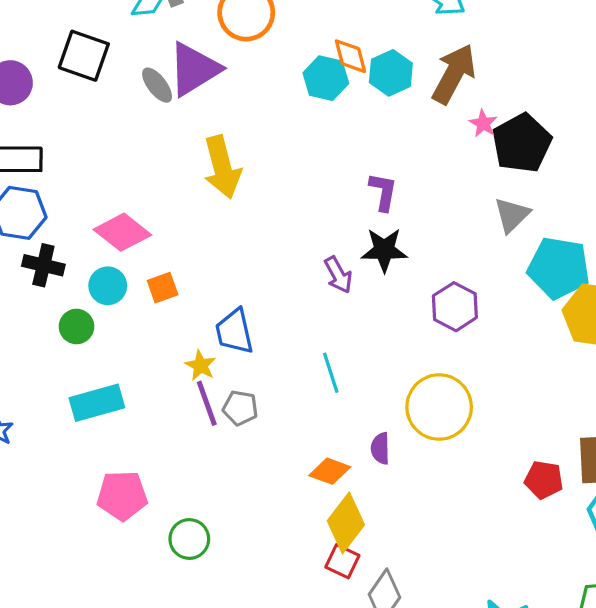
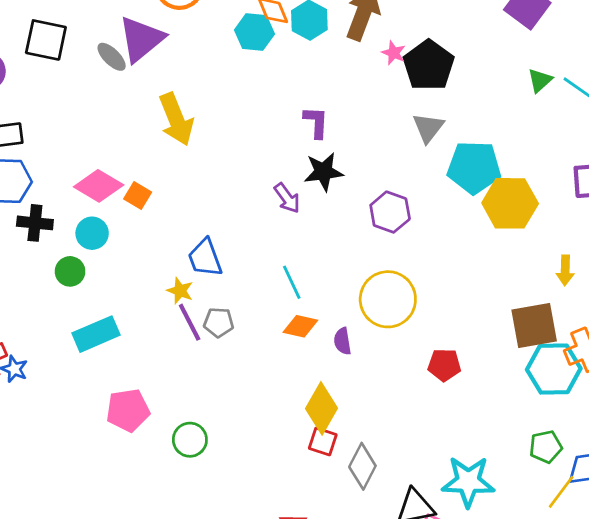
orange square: (163, 288) -> (138, 195), moved, turned -32
orange diamond: (330, 471) -> (300, 326), moved
red pentagon: (544, 480) -> (444, 365), moved

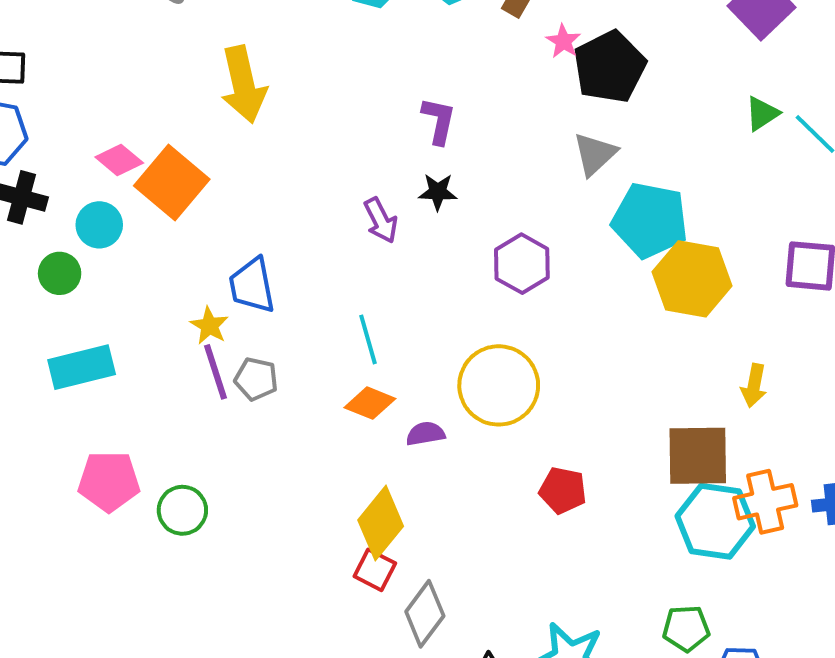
black star: (323, 172) -> (438, 192), size x0.7
pink diamond: (99, 186) -> (119, 160), size x0.7
orange square: (138, 195) -> (172, 182), size x1.8
purple semicircle: (342, 341) -> (425, 434), turned 80
green circle: (190, 440) -> (182, 510), moved

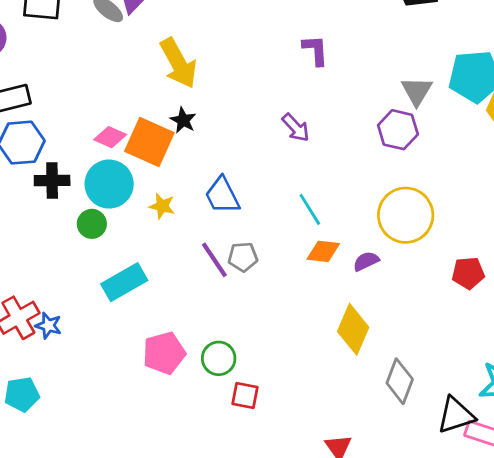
gray triangle: (595, 154) -> (417, 91), moved
black star: (438, 192) -> (183, 120), moved, turned -30
cyan circle: (99, 225) -> (109, 184), size x1.5
yellow star: (209, 326) -> (162, 206), moved
red square: (375, 570) -> (245, 396), moved

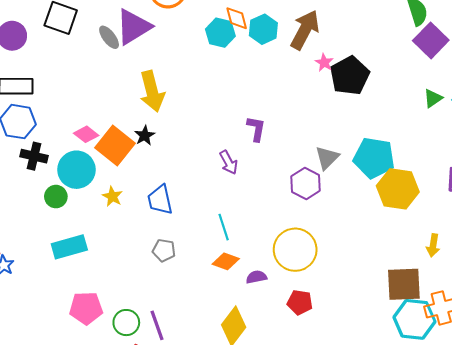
purple L-shape: (315, 50) -> (256, 129), moved
purple line: (214, 260) -> (157, 325), moved
red pentagon: (468, 273) -> (300, 302), moved

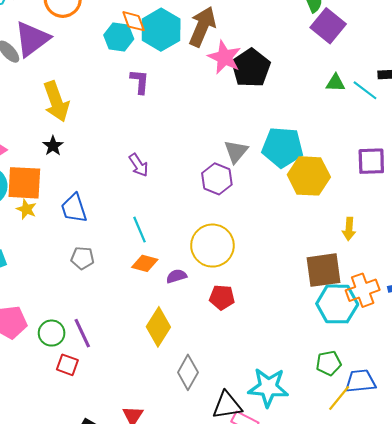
cyan hexagon: (263, 29) -> (161, 30), size x1.4
pink star: (324, 63) -> (224, 57), size x1.8
green triangle: (433, 98) -> (335, 83), turned 42
purple L-shape: (256, 129) -> (140, 81), moved
orange square: (115, 146) -> (24, 183), moved, turned -30

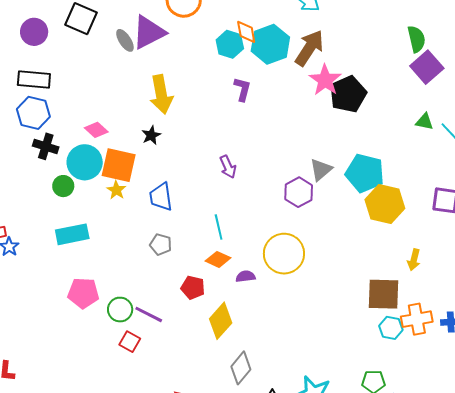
red pentagon: (222, 297) -> (193, 288), moved
cyan hexagon: (337, 304) -> (391, 328), size x0.6
purple line: (82, 333) -> (149, 314), turned -48

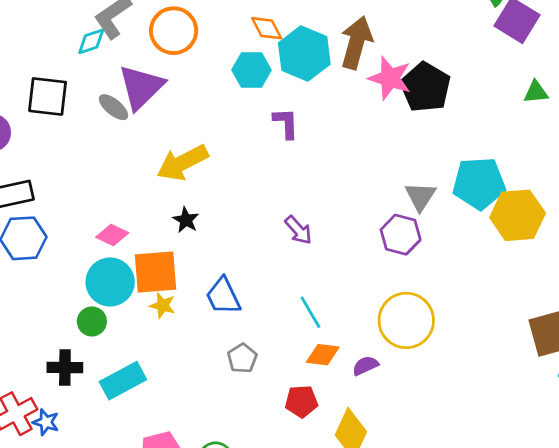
orange diamond: (246, 32) -> (267, 28), moved
yellow arrow: (161, 94) -> (183, 163), turned 90
black cross: (46, 146) -> (65, 368), moved
gray pentagon: (161, 244) -> (242, 358), turned -30

